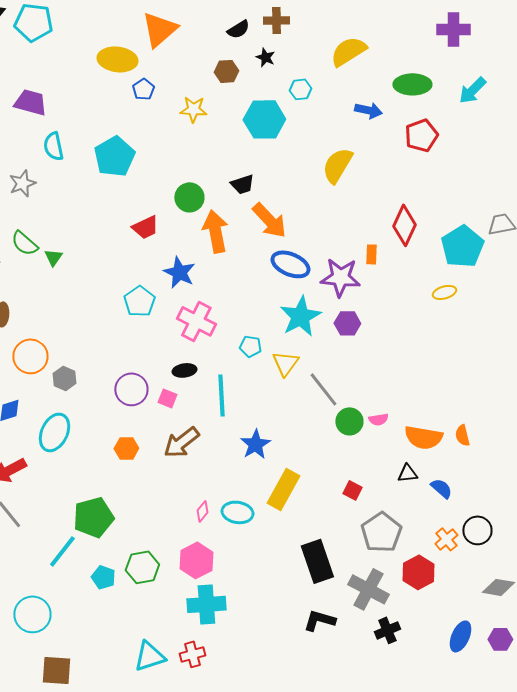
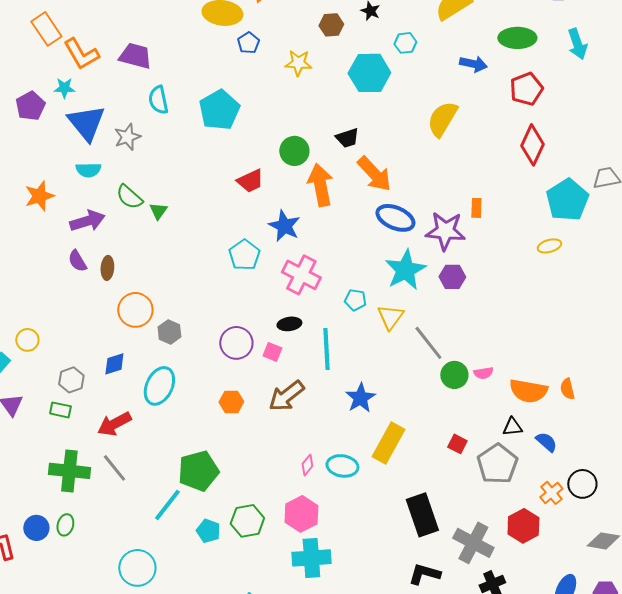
cyan arrow: (472, 90) -> (577, 44), turned -64
red diamond: (404, 225) -> (532, 145), moved
gray pentagon: (381, 532) -> (497, 464), moved

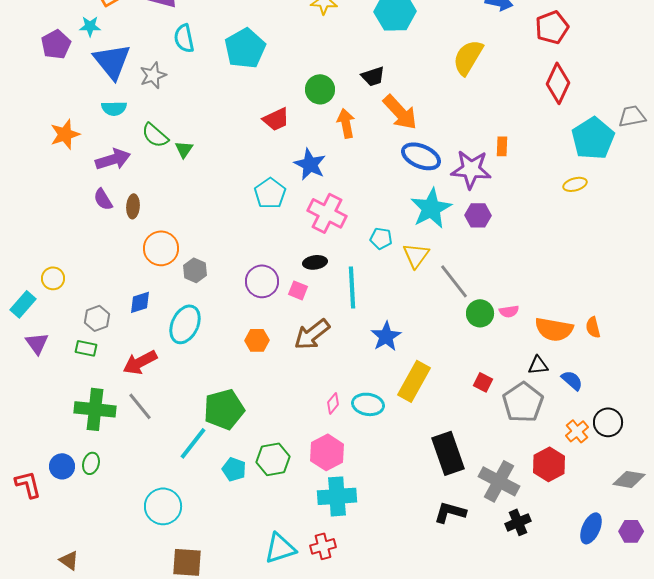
orange arrow: (320, 185) -> (346, 123), size x0.7

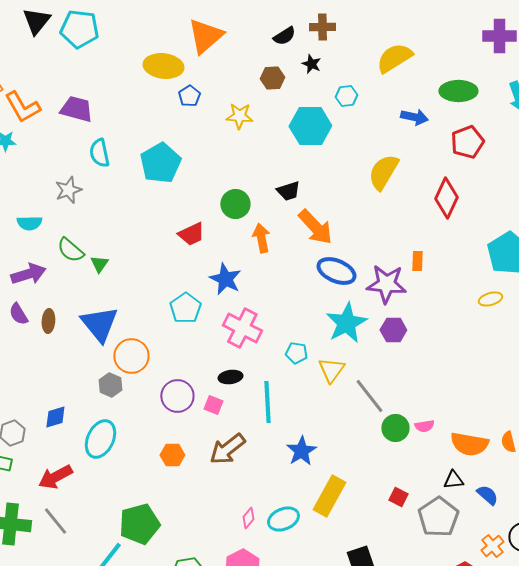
blue triangle: (112, 61) -> (99, 324), moved
red diamond: (558, 83) -> (446, 198), moved
orange circle: (161, 248) -> (131, 356), moved
cyan ellipse: (368, 404) -> (283, 519), turned -32

